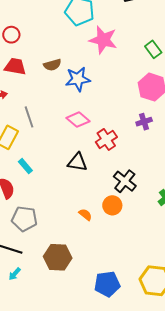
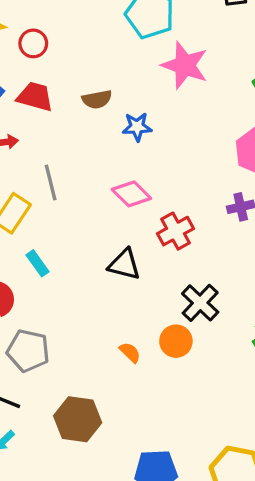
blue star: (78, 79) -> (137, 127), size x0.7

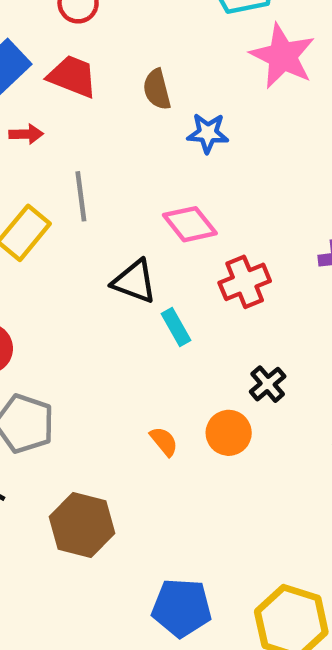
brown semicircle: (97, 99) -> (157, 89), turned 80
cyan rectangle: (37, 263) -> (176, 327), moved
black triangle: (124, 264) -> (134, 281), moved
black cross: (200, 303) -> (268, 384), size x0.7

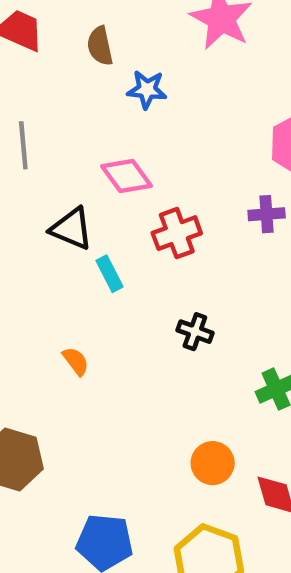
black cross: (268, 384) -> (195, 332), turned -32
orange circle: (229, 433) -> (213, 463), moved
orange semicircle: (164, 441) -> (76, 361), moved

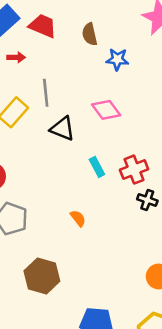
black triangle: (71, 229) -> (62, 129), moved
red cross: (177, 233) -> (134, 170), moved

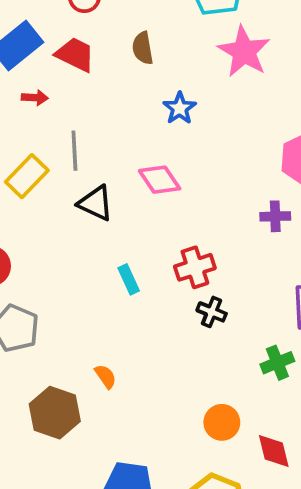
brown semicircle: (90, 34) -> (143, 48), moved
blue star: (117, 59) -> (180, 108), turned 30
cyan rectangle: (97, 167) -> (129, 279), moved
orange semicircle: (78, 218) -> (105, 376), moved

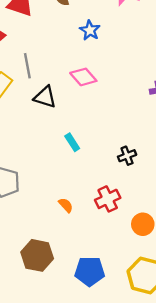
red cross: (195, 267) -> (108, 199), moved
black cross: (212, 312) -> (127, 156), turned -36
brown hexagon: (55, 413) -> (37, 255), moved

